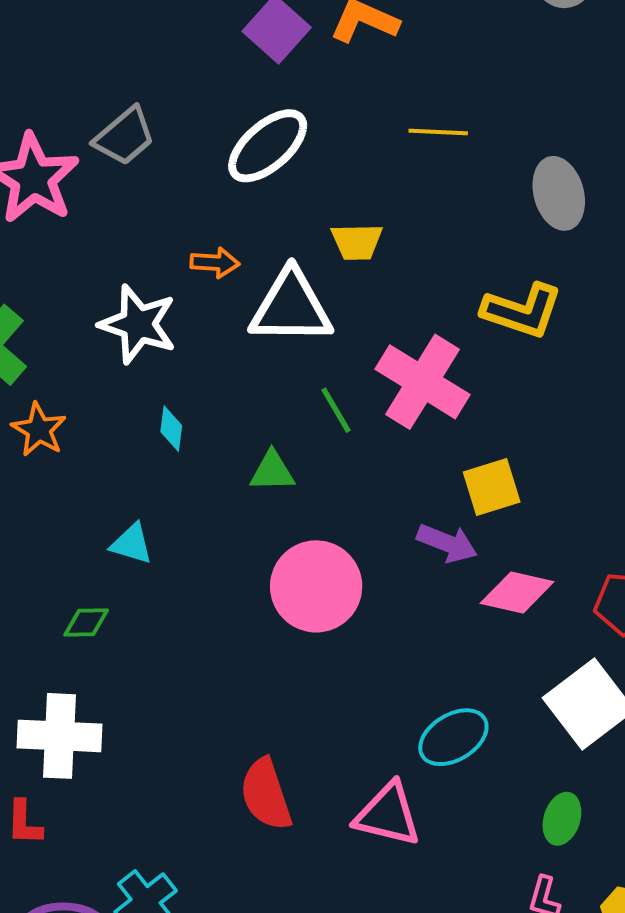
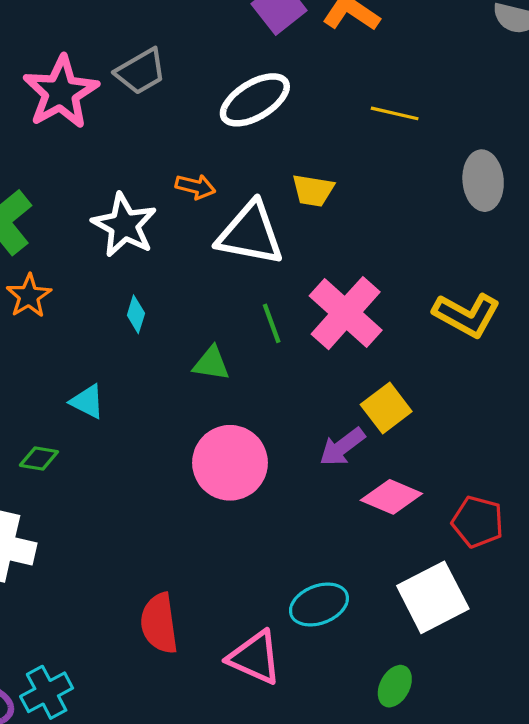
yellow L-shape: (522, 311) -> (467, 315), moved
yellow square: (492, 487) -> (386, 408), turned -30
purple arrow: (447, 543) -> (342, 447), turned 111

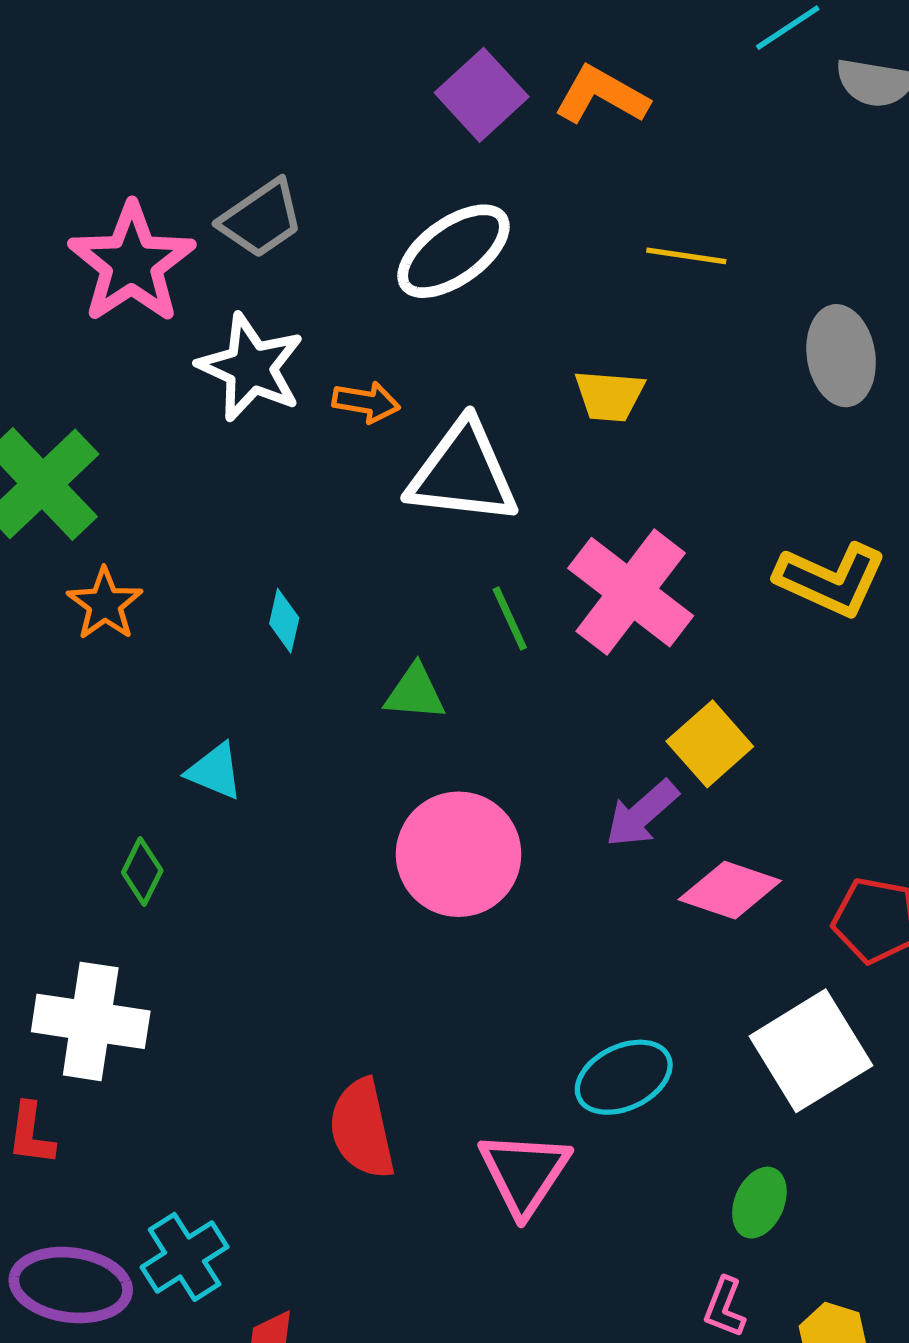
yellow trapezoid: (313, 190) -> (609, 396), moved
white star: (124, 225) -> (251, 368), moved
green diamond: (39, 458) -> (142, 871), turned -69
pink triangle: (255, 657) -> (524, 1173), turned 44

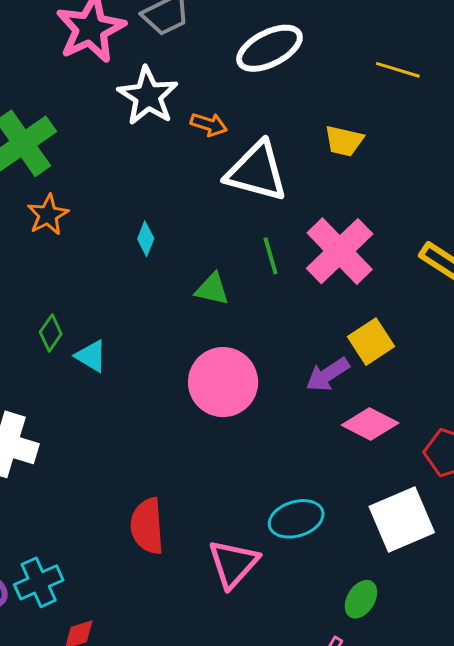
cyan triangle: (215, 771) -> (91, 356), moved
green diamond: (142, 871) -> (51, 333), moved

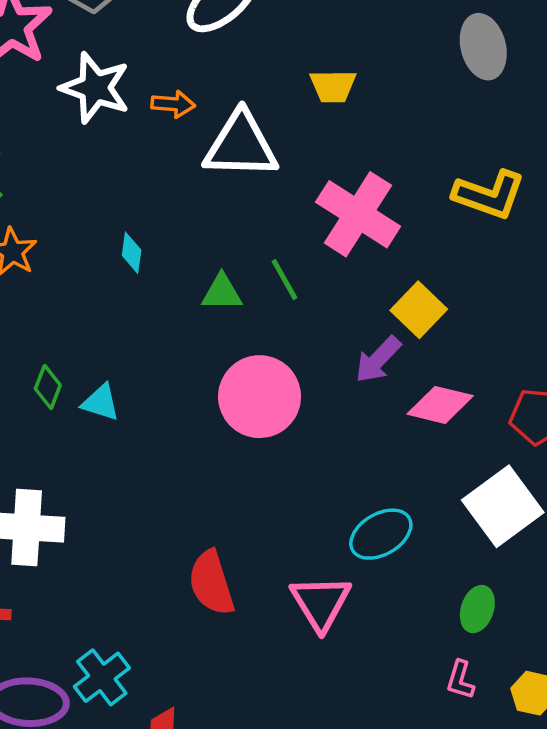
green line: (271, 256) -> (284, 280), moved

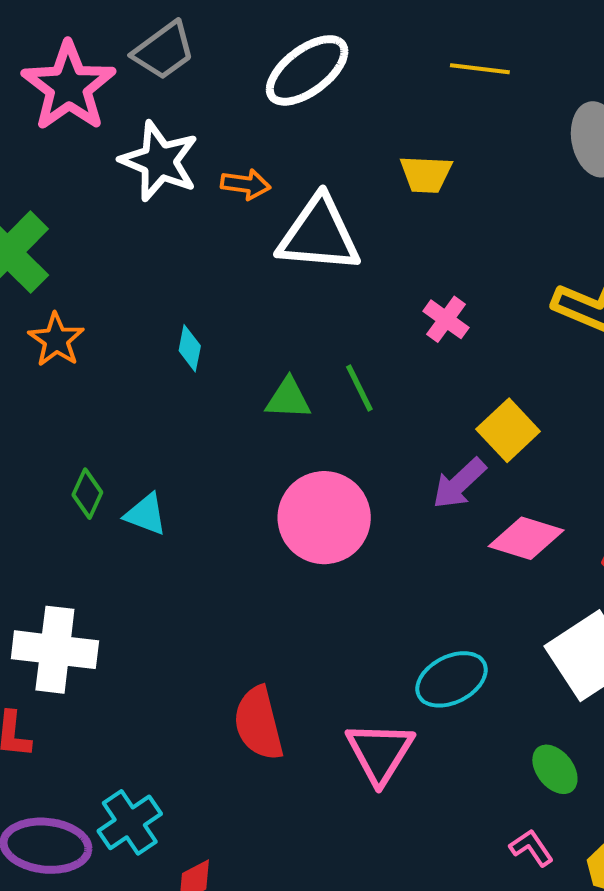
pink cross: (358, 214) -> (446, 319), size x0.5
green ellipse: (477, 609) -> (555, 769), turned -60
pink L-shape: (460, 680) -> (531, 848), turned 126

